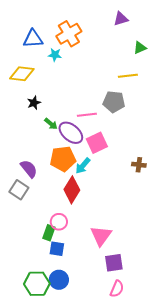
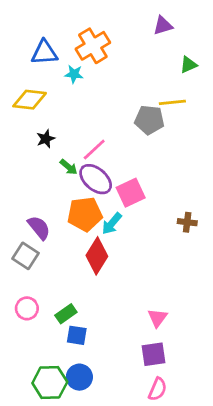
gray pentagon: (114, 102) -> (149, 120), moved
pink line: (87, 115) -> (94, 149), moved, turned -36
pink circle: (59, 222) -> (27, 308), moved
green rectangle: (49, 233) -> (66, 314), turned 35
pink triangle: (101, 236) -> (158, 318), moved, size x0.7

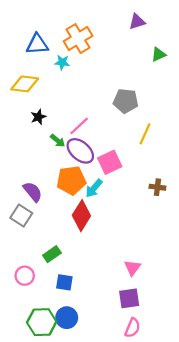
yellow line: (172, 102) -> (145, 134), moved, turned -60
pink circle: (27, 308) -> (25, 276), moved
green rectangle: (66, 314) -> (52, 254), moved

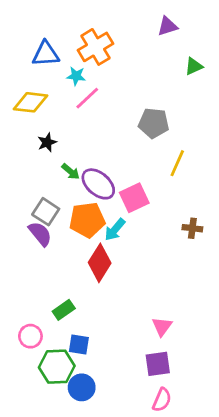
pink line: (79, 126) -> (87, 98), moved
gray square: (21, 216) -> (46, 212), moved
green hexagon: (42, 322) -> (57, 367), moved

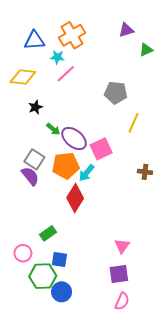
purple triangle: (167, 26) -> (126, 30), moved

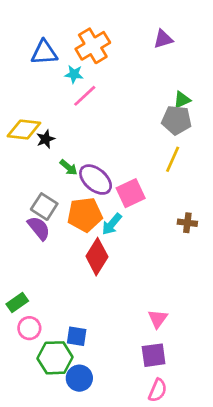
green triangle: (146, 50) -> (182, 100), moved
yellow diamond: (23, 77) -> (24, 130), moved
gray pentagon: (116, 93) -> (177, 120), moved
green rectangle: (48, 233) -> (17, 302), moved

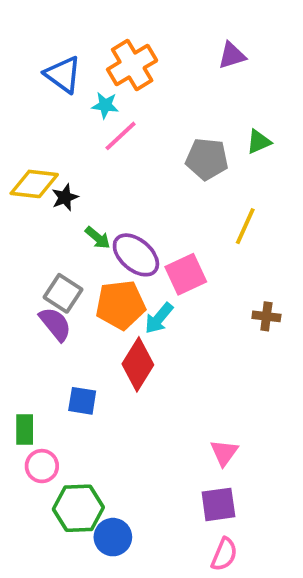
blue triangle: (44, 53) -> (63, 75), turned 40
gray pentagon: (177, 120) -> (207, 159), moved
green rectangle: (17, 302) -> (25, 430), turned -55
blue square: (77, 336) -> (82, 401), moved

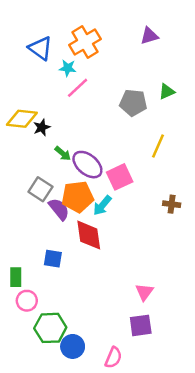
purple semicircle: (55, 324) -> (59, 209), moved
red diamond: (138, 364) -> (89, 235), turned -40
pink semicircle: (224, 554) -> (113, 358), moved

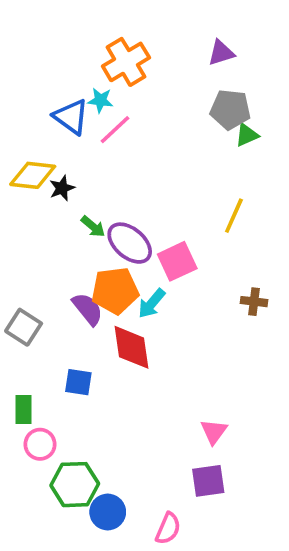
blue triangle: (40, 48) -> (71, 117), moved
gray pentagon: (133, 103) -> (230, 109), moved
gray square: (40, 189) -> (24, 327), moved

